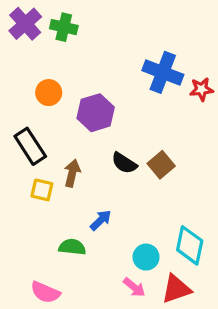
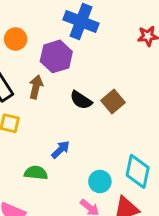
blue cross: (163, 72) -> (81, 22), moved
brown arrow: (72, 173) -> (36, 87), moved

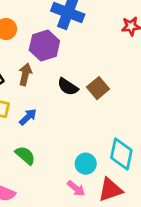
blue arrow: (61, 150) -> (28, 117), moved
green semicircle: (36, 173) -> (25, 155), turned 35

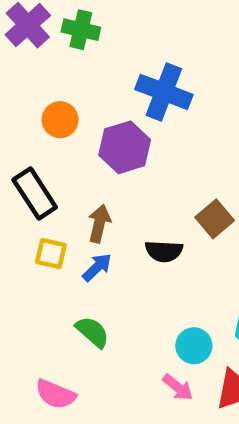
brown arrow: (25, 74) -> (99, 223), moved
black semicircle: (68, 87) -> (164, 251), moved, turned -30

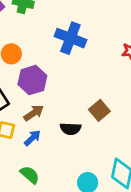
purple hexagon: (125, 147) -> (32, 80), moved
brown arrow: (99, 223) -> (34, 113), turned 42

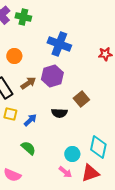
purple hexagon: (32, 80) -> (52, 76), moved
brown arrow: (34, 113) -> (28, 83), moved

